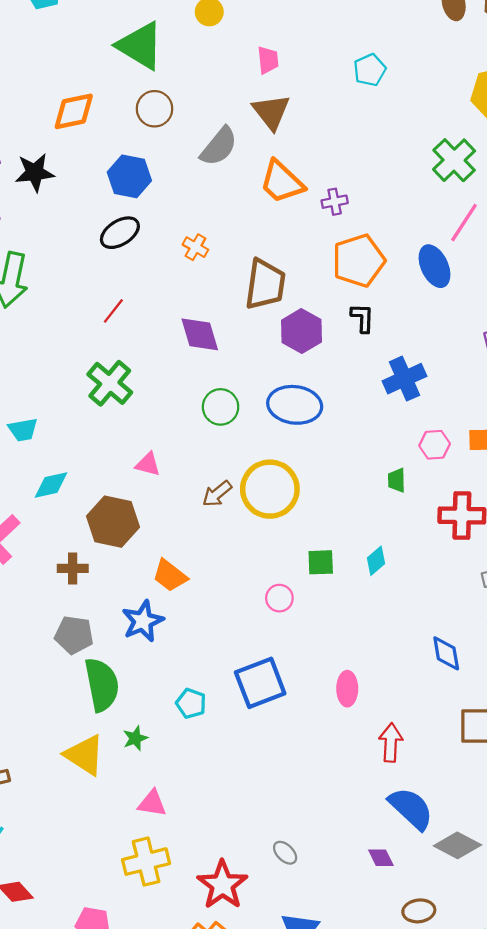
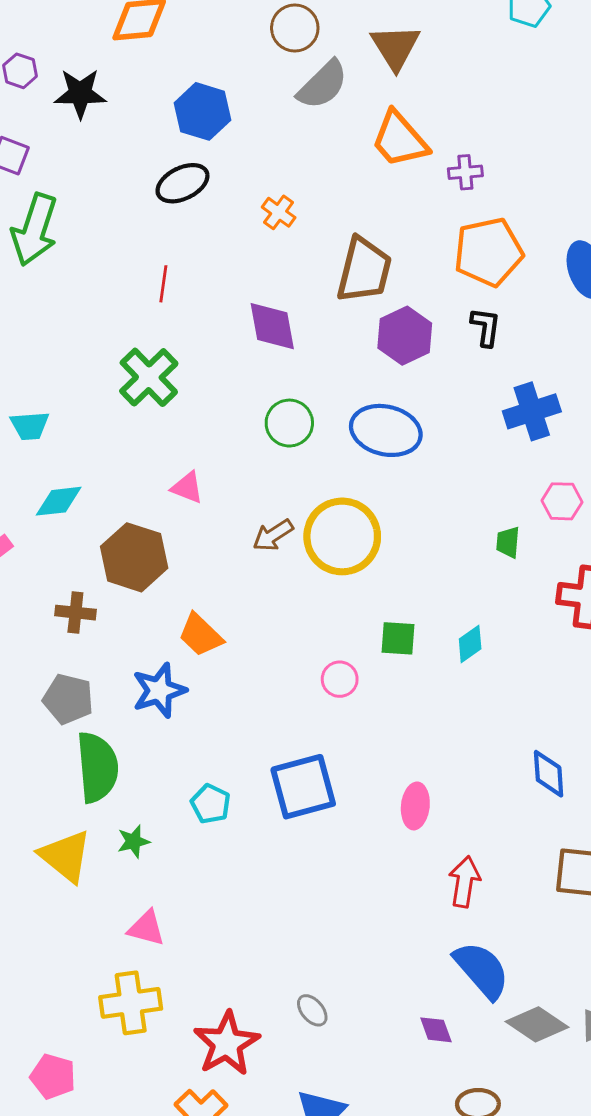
brown circle: (155, 109) -> (295, 28), moved
red line: (113, 311) -> (163, 284), turned -36

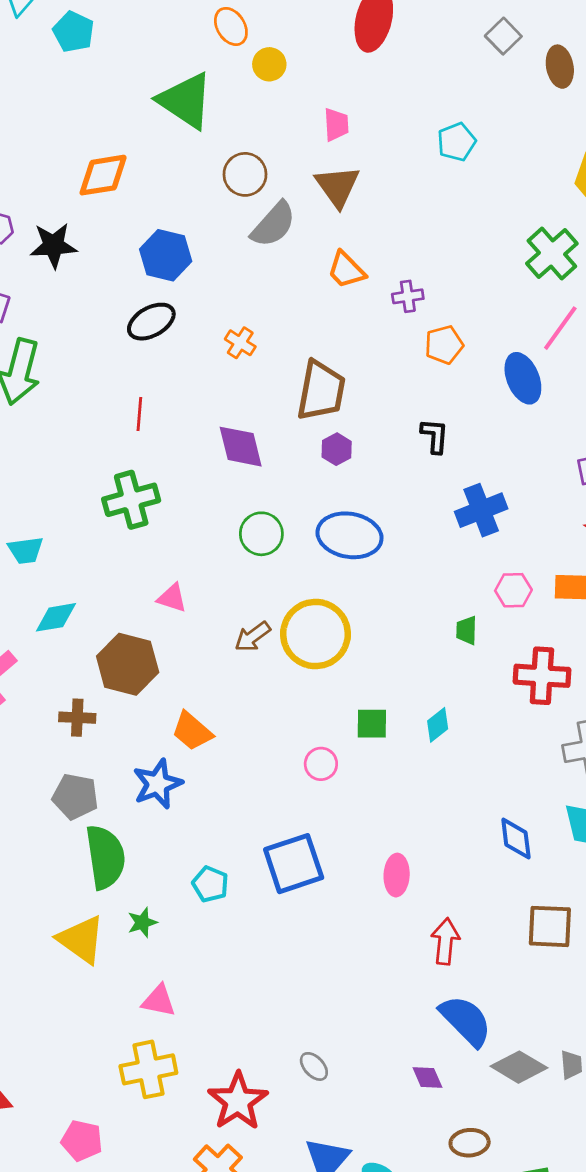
orange trapezoid: (400, 139) -> (346, 270), size x0.7
orange pentagon: (488, 252) -> (444, 345), moved, size x0.6
purple hexagon: (405, 336) -> (337, 449), moved, size x0.6
green cross: (149, 377) -> (131, 500), turned 32

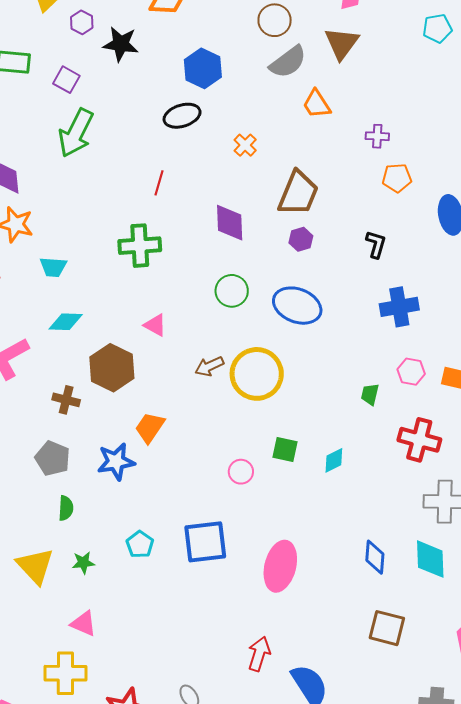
orange trapezoid: (346, 270) -> (317, 104), moved
orange trapezoid: (192, 731) -> (150, 428), turned 72
green semicircle: (105, 857) -> (66, 508), size x0.5
pink ellipse: (397, 875) -> (280, 566), size x1.6
red arrow: (445, 941) -> (259, 654), moved

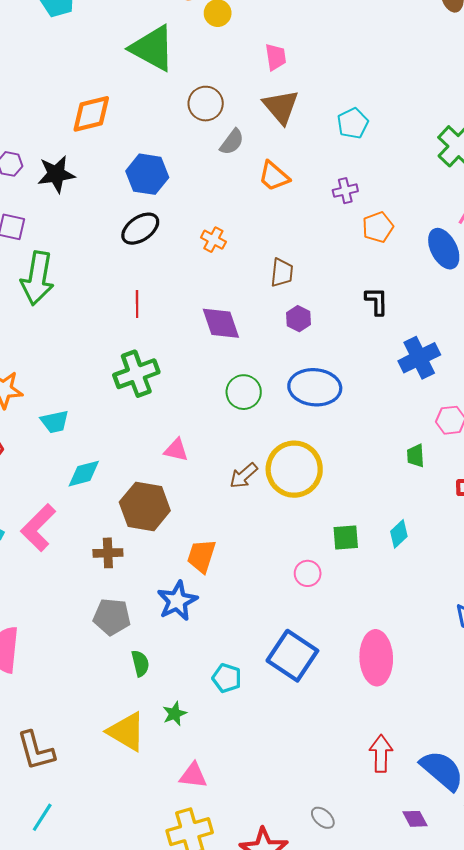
cyan pentagon: (437, 28) -> (353, 123), moved
gray semicircle: (288, 62) -> (232, 142), size x0.7
brown trapezoid: (298, 193) -> (282, 273), size x0.6
blue square: (205, 542) -> (292, 656), turned -33

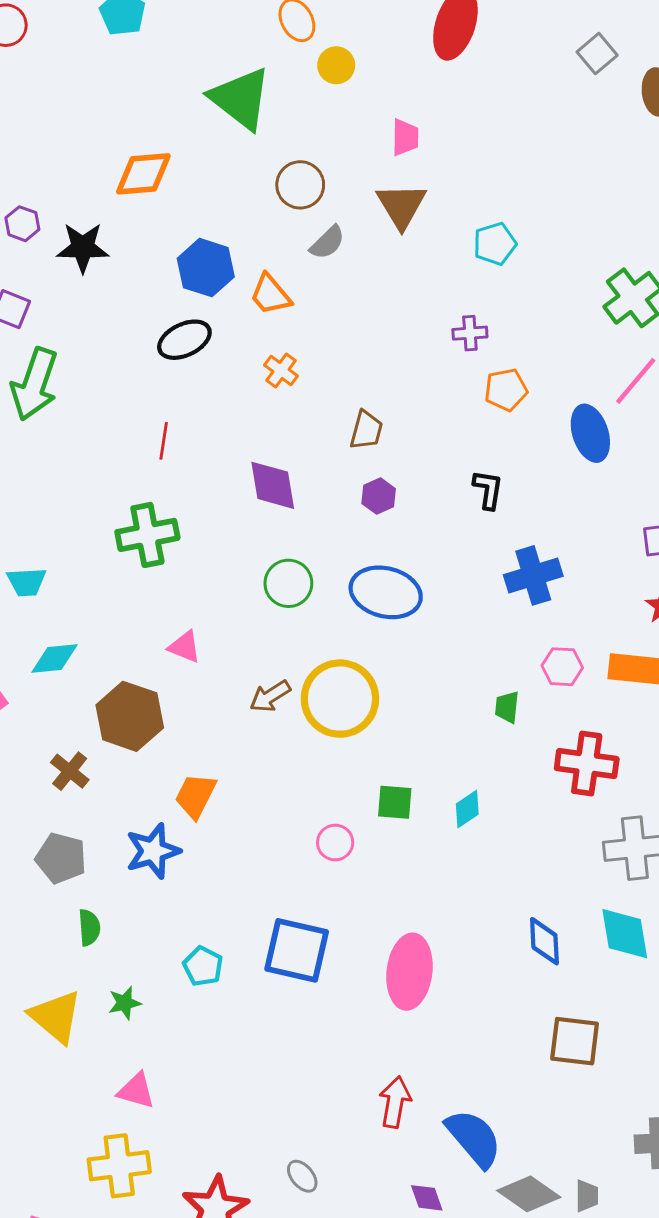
orange trapezoid: (274, 176) -> (270, 295), moved
brown cross: (108, 553) -> (70, 771), turned 32
blue square: (292, 656) -> (297, 950), turned -30

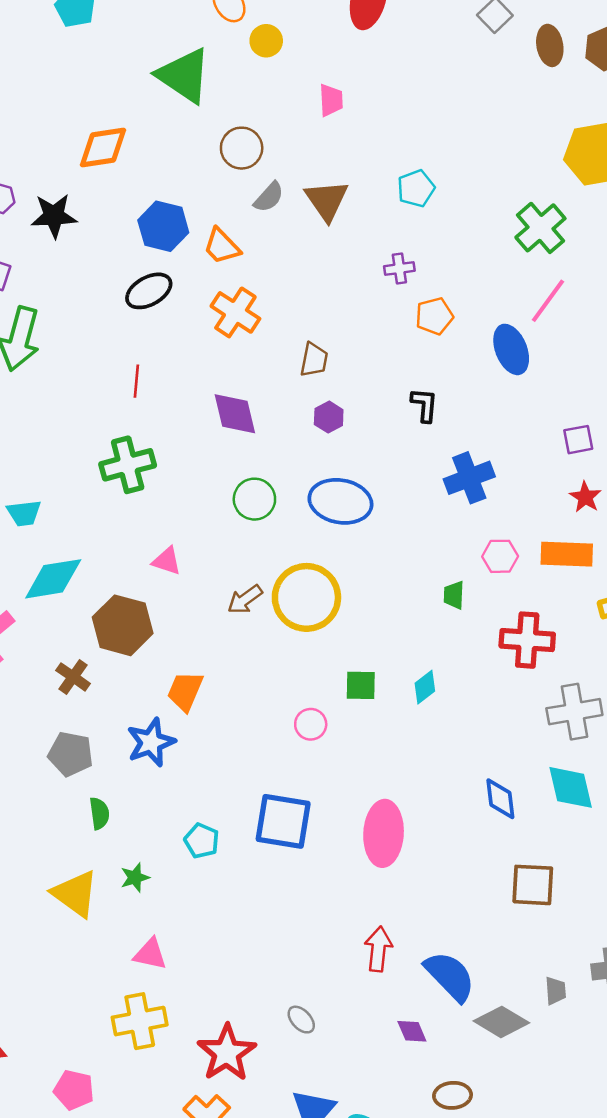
brown triangle: (401, 206) -> (327, 200), moved
orange cross: (281, 371) -> (235, 312), size x1.6
cyan diamond: (55, 659) -> (53, 579), size x1.4
gray trapezoid: (587, 1196) -> (556, 991), moved

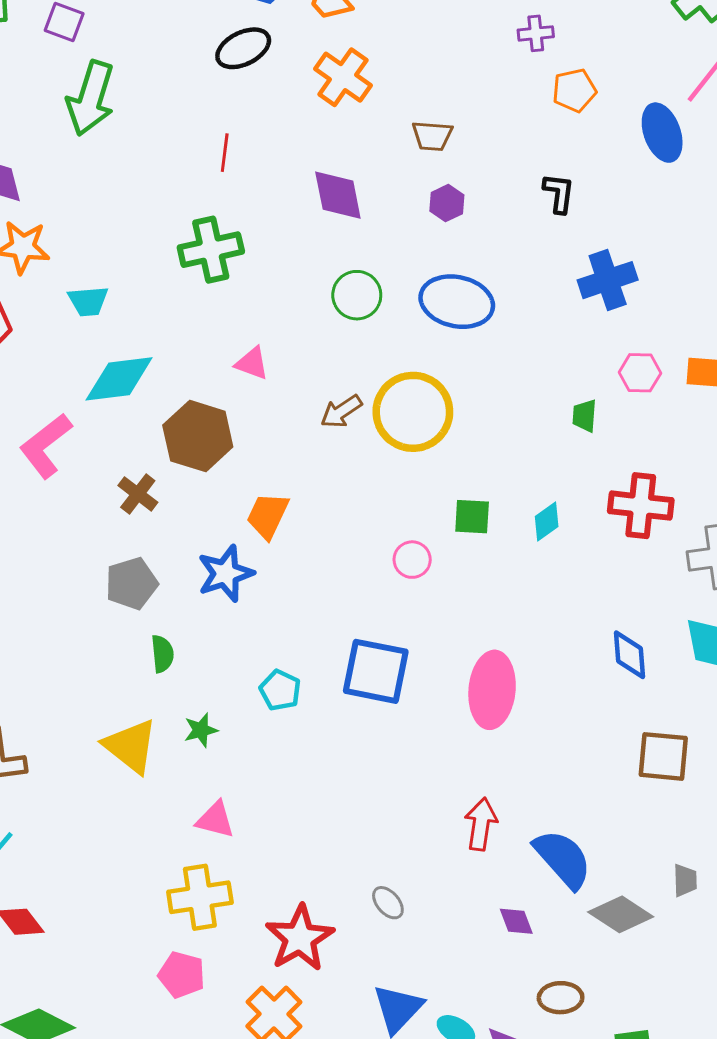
brown trapezoid: (314, 360) -> (432, 136), turned 81
red cross: (527, 640) -> (641, 506), moved
gray pentagon: (71, 754) -> (131, 583), turned -30
pink pentagon: (74, 1090) -> (182, 975), moved

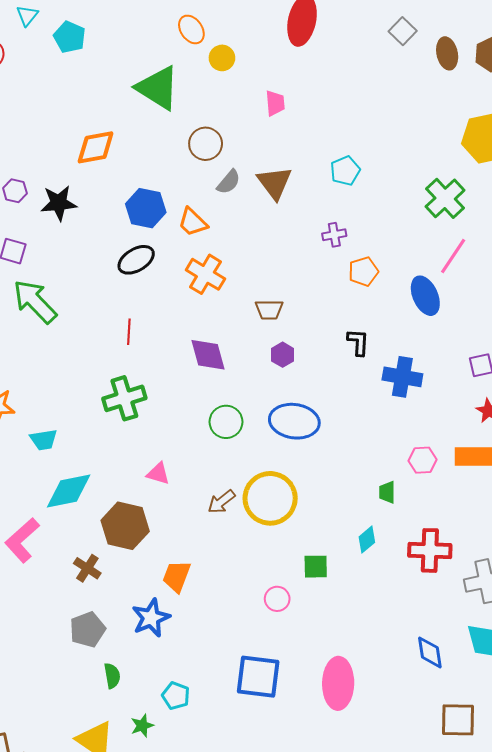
green arrow: (91, 98) -> (35, 302), turned 123
blue cross: (608, 280) -> (402, 377), moved, turned 33
cyan diamond: (547, 521) -> (367, 540), moved
cyan pentagon: (280, 690) -> (176, 696), moved

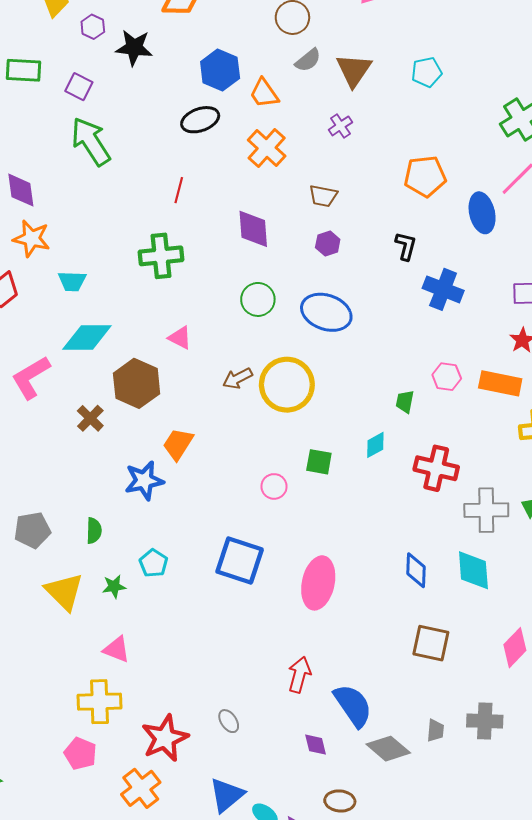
purple cross: (334, 235) -> (340, 126), moved, turned -35
orange pentagon: (363, 271) -> (425, 176), size x1.4
gray pentagon: (87, 629) -> (32, 530), moved

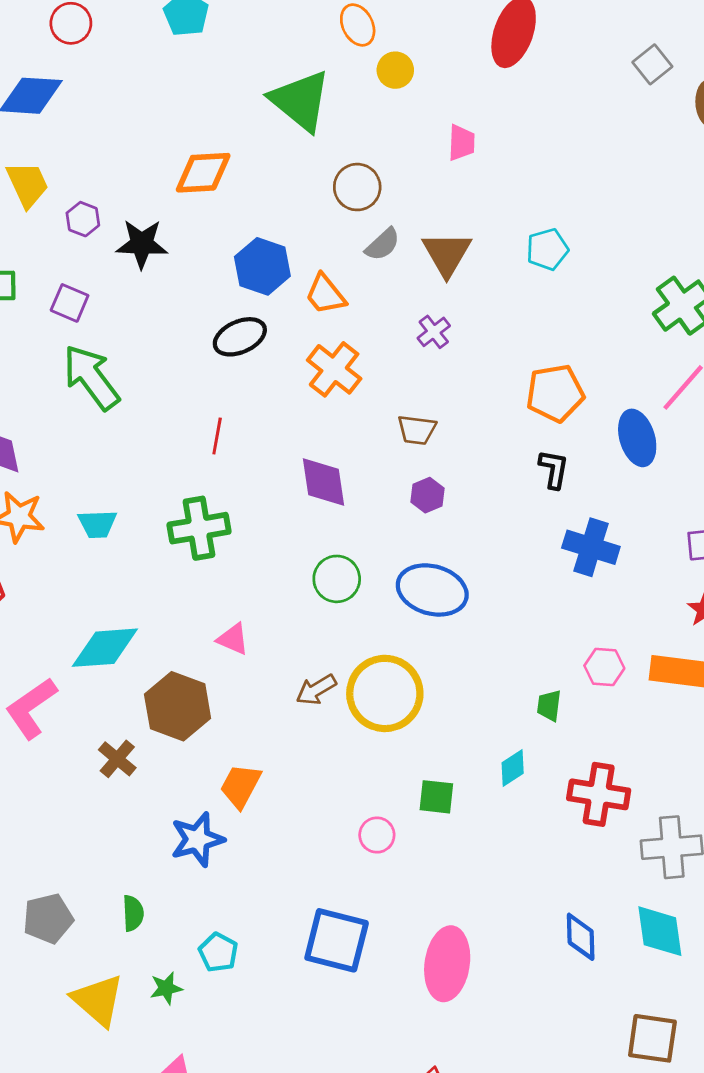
black L-shape: (406, 246) -> (554, 469), moved
cyan trapezoid: (72, 281) -> (97, 524), moved
brown square: (431, 643) -> (652, 1038), moved

